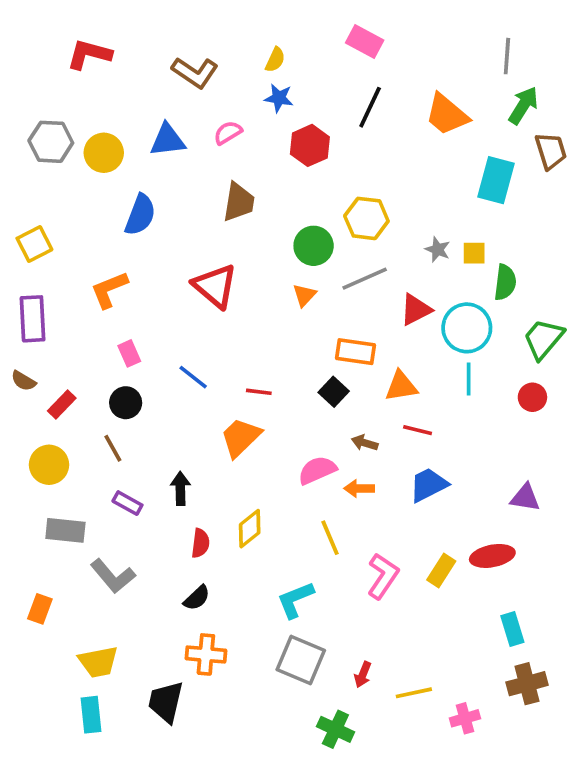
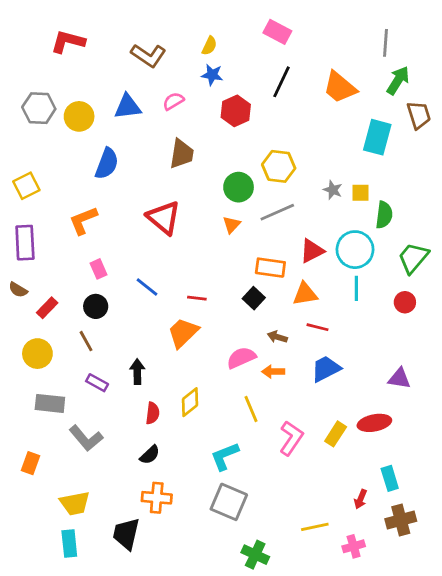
red triangle: (416, 310) -> (312, 251), moved
red arrow: (363, 675) -> (361, 499), moved

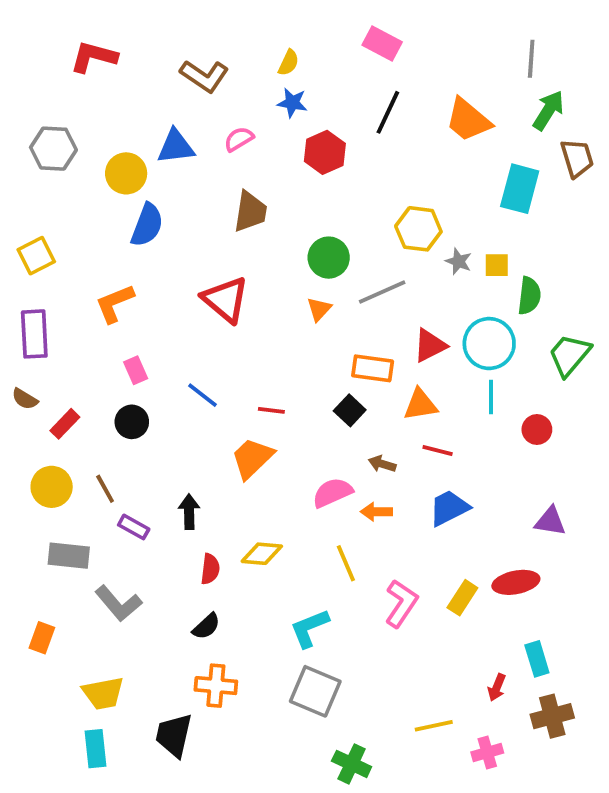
yellow circle: (79, 116) -> (126, 173), moved
yellow hexagon: (279, 166) -> (418, 229), moved
red circle: (405, 302) -> (537, 430), moved
brown line: (86, 341) -> (105, 489), moved
yellow diamond: (190, 402) -> (262, 554), turned 44

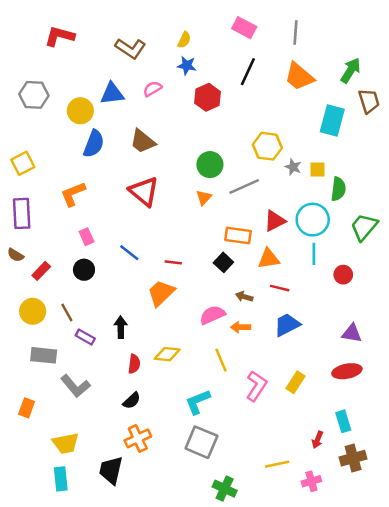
gray line: (531, 59) -> (296, 33), moved
brown trapezoid: (250, 212) -> (143, 141), moved, turned 120
red ellipse: (516, 582) -> (347, 371), moved
orange cross: (216, 686) -> (138, 438), turned -30

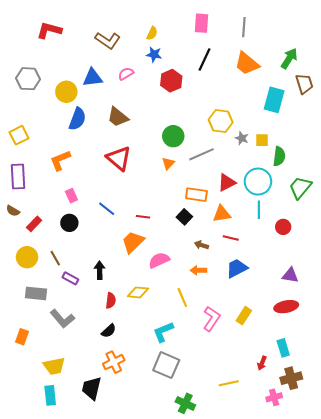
pink rectangle: (244, 28) -> (201, 23), turned 66
pink semicircle: (212, 315) -> (159, 260), moved
pink cross: (311, 481) -> (274, 397), moved

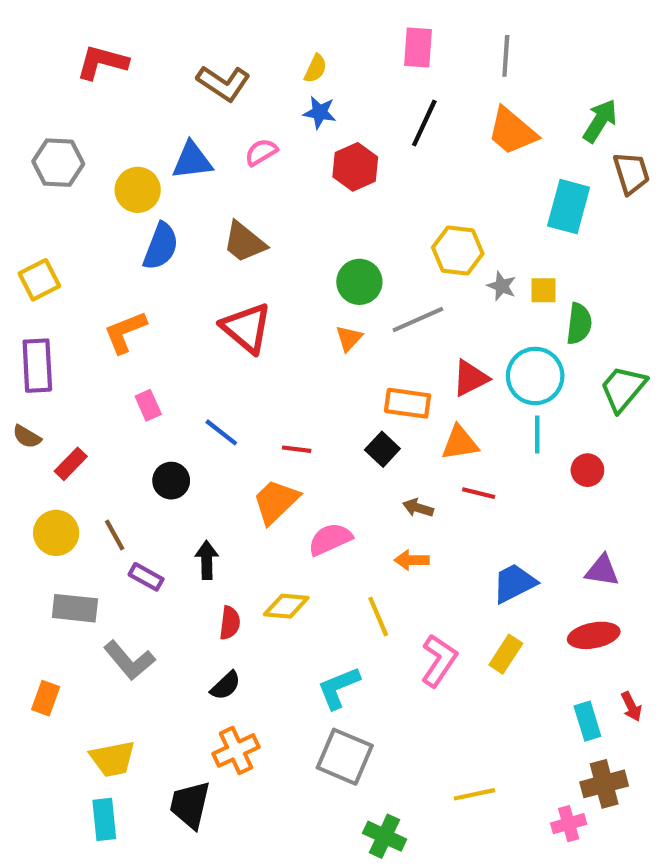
black circle: (69, 223) -> (171, 481), moved
blue trapezoid: (237, 268) -> (514, 583), moved
red arrow: (262, 363) -> (631, 706), moved, turned -48

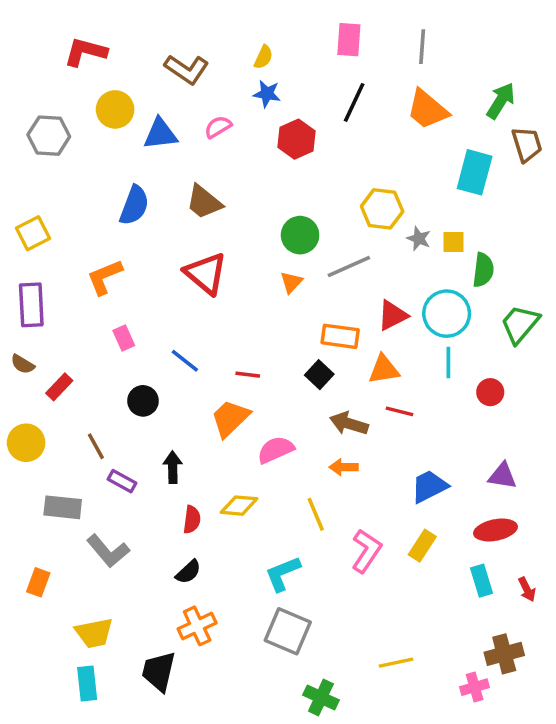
yellow circle: (138, 190) -> (115, 109), moved
brown arrow: (418, 508) -> (349, 424), size x1.5
yellow circle: (56, 533) -> (26, 443), moved
cyan rectangle: (587, 721) -> (482, 581), moved

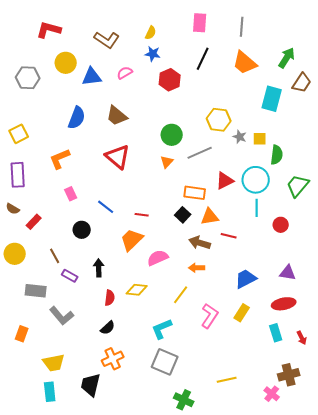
brown trapezoid: (527, 144) -> (302, 83), turned 50
orange triangle: (384, 369) -> (210, 217), moved
yellow line: (316, 514) -> (181, 295), turned 60
pink cross: (475, 687) -> (272, 394), turned -35

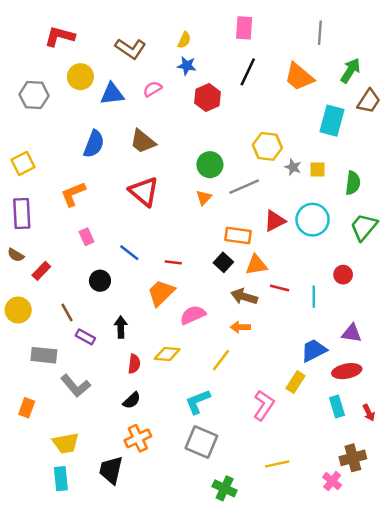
gray line: (242, 27) -> (320, 33), moved
green semicircle: (277, 155) -> (353, 183), moved
cyan line: (257, 208) -> (314, 297), moved
blue trapezoid: (246, 279) -> (314, 350), moved
pink L-shape: (210, 316) -> (264, 405), moved

